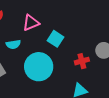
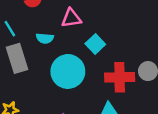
red cross: (82, 61) -> (120, 77), size x1.6

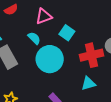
cyan semicircle: (45, 38) -> (34, 38), moved, turned -128

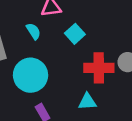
cyan circle: (50, 59) -> (31, 75), moved

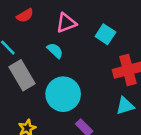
cyan square: (75, 34) -> (105, 34), moved

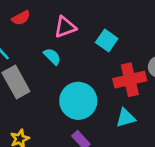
cyan circle: (63, 94) -> (78, 101), moved

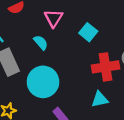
pink triangle: (65, 27) -> (54, 18), turned -42
cyan circle: (78, 101) -> (43, 82), moved

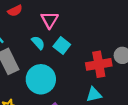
cyan square: (88, 32) -> (62, 46), moved

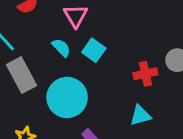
red cross: (99, 64) -> (145, 74), size x0.7

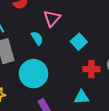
cyan square: (94, 50) -> (79, 42), moved

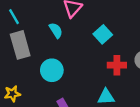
cyan circle: (34, 74) -> (52, 70), size x0.7

